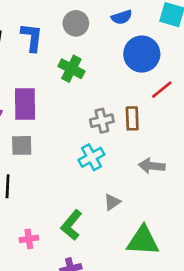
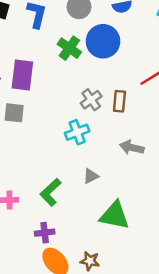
blue circle: (142, 54) -> (103, 41), moved
gray cross: (102, 121) -> (91, 100), turned -30

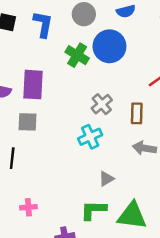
brown rectangle: (119, 101) -> (137, 113), moved
green L-shape: (50, 192) -> (93, 210), moved, turned 48

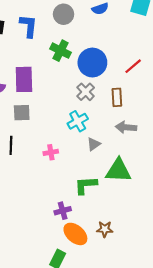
blue circle: (109, 46) -> (92, 63), moved
gray triangle: (106, 179) -> (94, 144), moved
pink cross: (28, 207) -> (51, 152), moved
green triangle: (132, 216) -> (118, 171), moved

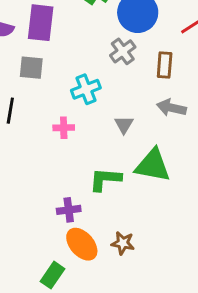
cyan cross: (78, 121) -> (86, 89), moved
gray triangle: (94, 144) -> (124, 125), turned -32

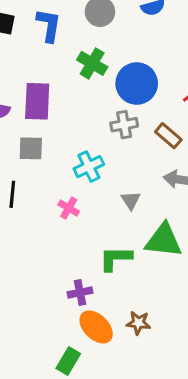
gray cross: (123, 51) -> (124, 125), turned 30
brown rectangle: (165, 65) -> (168, 136), turned -50
pink cross: (64, 128) -> (69, 208), turned 36

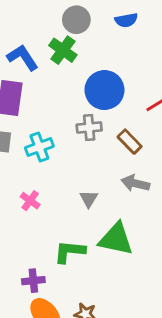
blue L-shape: (49, 25) -> (23, 57), moved, turned -48
green cross: (92, 63) -> (63, 50), moved
cyan cross: (89, 167) -> (39, 147), moved

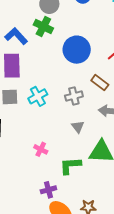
gray cross: (89, 127) -> (74, 96), moved
pink cross: (30, 201) -> (41, 149), moved

